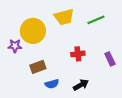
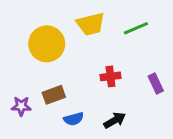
purple star: (15, 46) -> (21, 106), moved

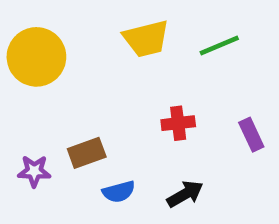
yellow circle: (47, 44) -> (36, 57), moved

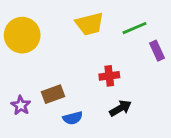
purple rectangle: (251, 135) -> (157, 51), moved
purple star: (34, 171) -> (21, 105), turned 30
black arrow: (185, 194) -> (121, 108), moved

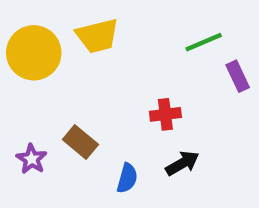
yellow trapezoid: (90, 24) -> (97, 36), moved
brown rectangle: (53, 94) -> (80, 142), turned 60
blue semicircle: (73, 118) -> (127, 178), moved, turned -60

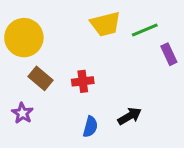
yellow trapezoid: (97, 36) -> (105, 24), moved
red cross: (165, 114) -> (83, 81), moved
brown rectangle: (80, 142) -> (41, 78), moved

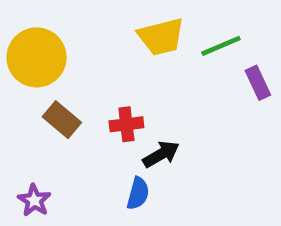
purple star: (22, 113) -> (34, 200), moved
black arrow: (130, 116) -> (161, 154), moved

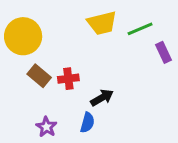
red cross: (126, 124) -> (68, 79), moved
purple star: (34, 200) -> (46, 127), moved

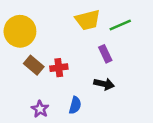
purple rectangle: (163, 52) -> (105, 54), moved
black arrow: (102, 98) -> (104, 84), moved, turned 42

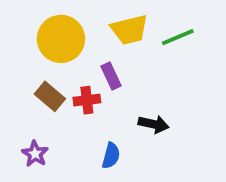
yellow circle: (20, 31) -> (61, 39), moved
purple rectangle: (105, 54) -> (111, 76), moved
purple star: (40, 109) -> (35, 154), moved

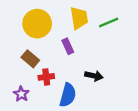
yellow trapezoid: (130, 30) -> (79, 18), turned -85
red cross: (87, 100) -> (46, 77), moved
blue semicircle: (111, 156) -> (68, 95), size x1.5

